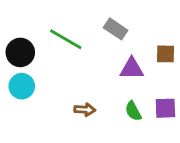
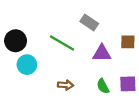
green line: (66, 39) -> (62, 43), moved
cyan circle: (22, 86) -> (27, 65), moved

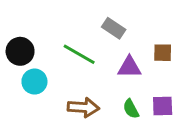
brown arrow: (65, 85) -> (83, 107), size x1.5

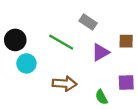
purple triangle: (129, 67) -> (100, 52), turned -30
green semicircle: (131, 109) -> (101, 97), moved

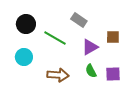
black circle: (15, 40) -> (26, 24), moved
green semicircle: (101, 97) -> (91, 71), moved

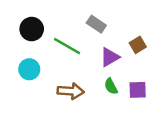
brown square: (113, 37) -> (138, 45), turned -32

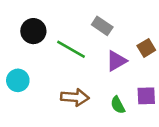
cyan circle: (29, 69) -> (18, 80), moved
green semicircle: (111, 86) -> (118, 105), moved

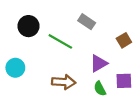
purple triangle: (116, 61) -> (99, 63), moved

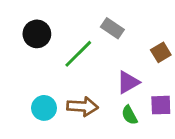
green line: (60, 41) -> (78, 54), turned -75
cyan circle: (15, 68) -> (44, 108), moved

